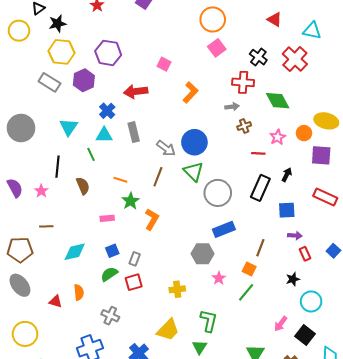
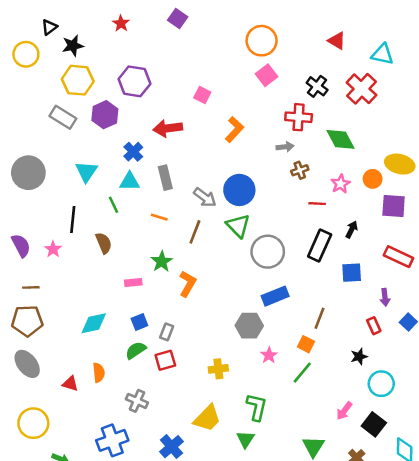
orange line: (120, 180) -> (159, 217), moved
brown line: (46, 226) -> (31, 287), moved
purple arrow: (295, 236) -> (385, 297), moved, turned 80

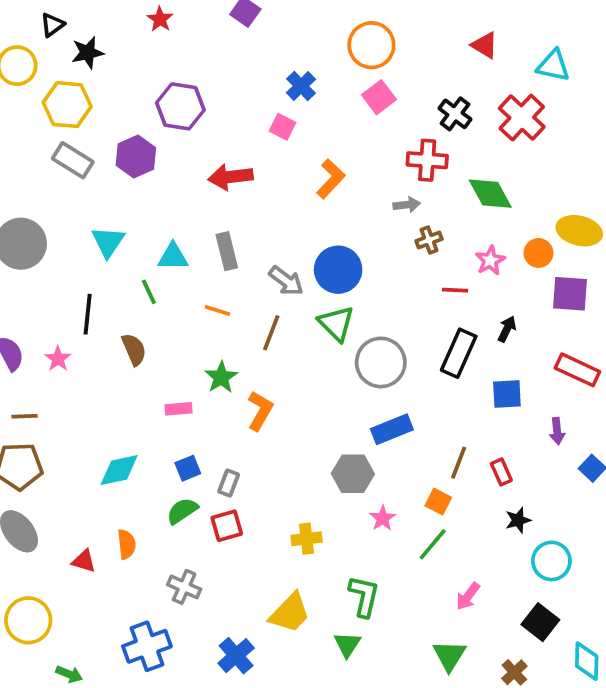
yellow hexagon: (78, 80) -> (67, 105), moved
blue cross: (133, 152) -> (301, 86), moved
red rectangle: (374, 326) -> (501, 472), moved
pink arrow: (344, 411) -> (468, 596), moved

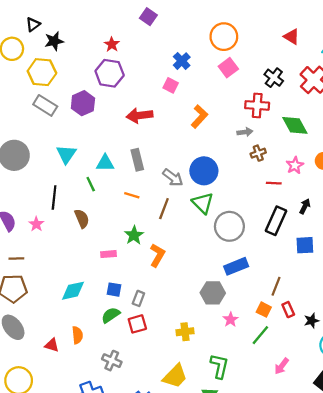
red star: (160, 19) -> (112, 44), moved
blue square: (188, 468) -> (114, 290), turned 32
red rectangle: (501, 472) -> (288, 310), moved

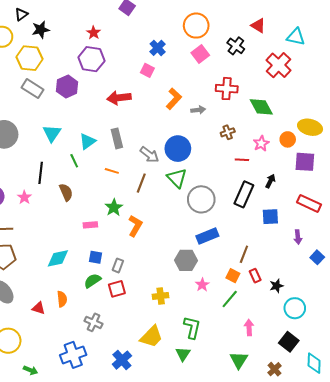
black cross: (274, 78) -> (236, 46), moved
gray arrow: (245, 132) -> (198, 110), moved
cyan triangle: (105, 163) -> (87, 141), turned -36
pink arrow: (282, 366) -> (249, 327), turned 140

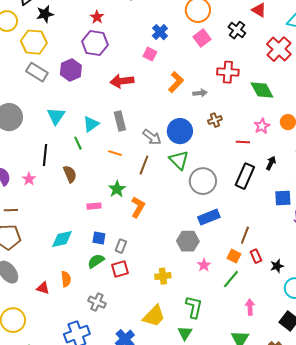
brown cross: (228, 132) -> (215, 120), moved
blue square: (270, 217) -> (283, 198), moved

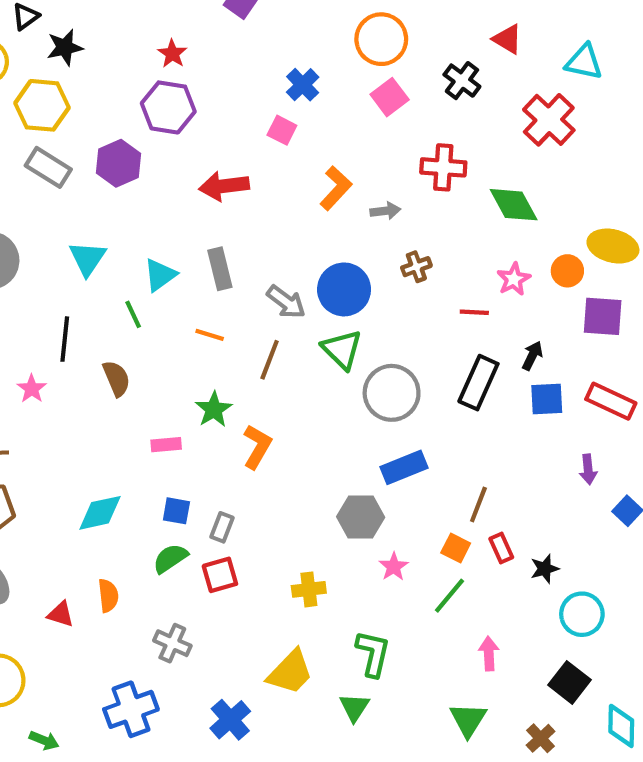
blue square: (283, 198) -> (547, 399), moved

